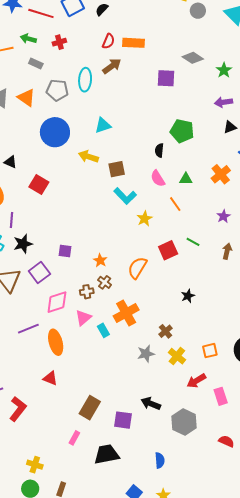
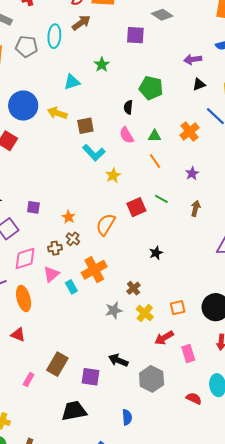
green star: (224, 70) -> (102, 65), moved
blue circle: (55, 132) -> (23, 106), moved
orange line: (175, 204) -> (155, 161), moved
pink rectangle: (74, 438) -> (29, 379), moved

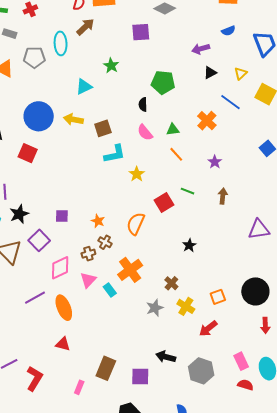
cyan L-shape: (94, 153) -> (115, 154), turned -50
pink rectangle: (188, 354) -> (241, 361), moved

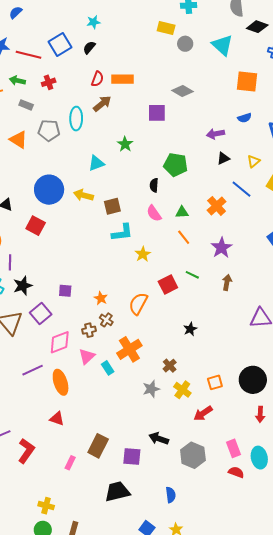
purple star: (215, 162) -> (222, 248), size x1.5

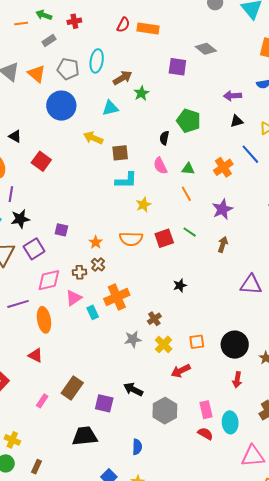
brown arrow: (102, 104) -> (122, 78), moved
gray rectangle: (26, 105) -> (49, 40), turned -64
blue circle: (49, 190) -> (61, 106), moved
orange semicircle: (138, 304) -> (131, 239), moved, turned -125

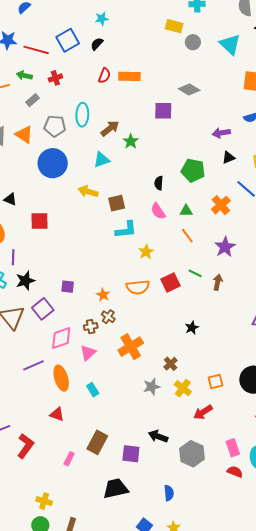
green pentagon: (189, 121) -> (193, 170), moved
red square: (41, 161) -> (39, 221), turned -30
brown arrow: (223, 244) -> (218, 282), moved
cyan rectangle: (93, 312) -> (93, 390), moved

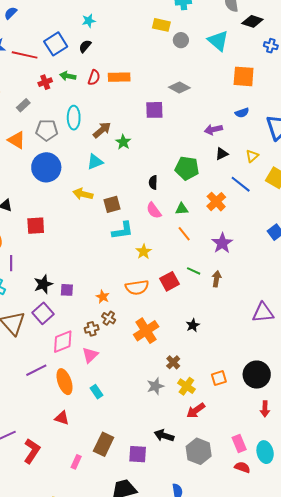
green arrow: (24, 75) -> (68, 76), moved
black star: (25, 281) -> (43, 284), moved
orange cross: (131, 347) -> (146, 331), moved
red arrow: (203, 412) -> (196, 410), moved

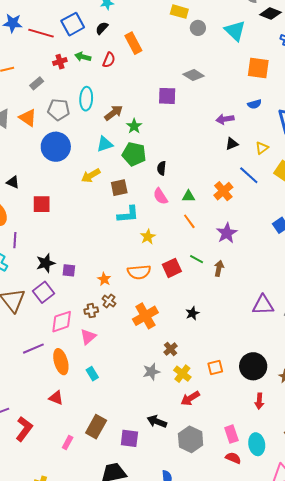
orange rectangle: (119, 77) -> (133, 43), moved, turned 60
green pentagon: (187, 168) -> (134, 154), moved
yellow arrow: (83, 194) -> (91, 176), turned -48

